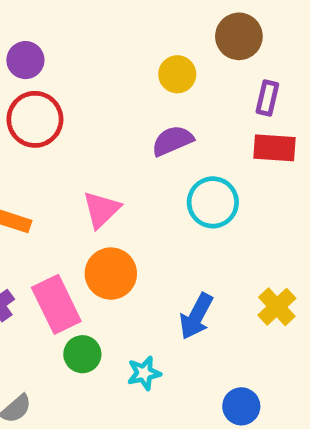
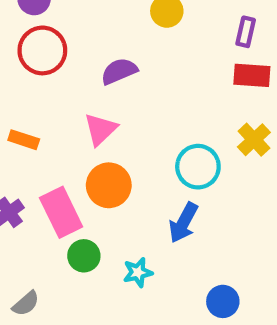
purple semicircle: (173, 141) -> (119, 71), moved
cyan circle: (213, 202) -> (198, 167), moved
yellow cross: (277, 307) -> (254, 140), moved

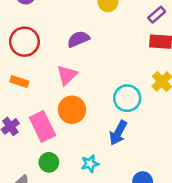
purple rectangle: (246, 32) -> (157, 15), turned 36
red circle: (42, 50) -> (24, 42), moved
green circle: (84, 256) -> (49, 162), moved

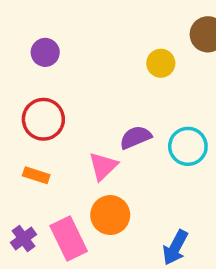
purple semicircle: (78, 39) -> (136, 137), moved
cyan circle: (127, 98) -> (188, 146), moved

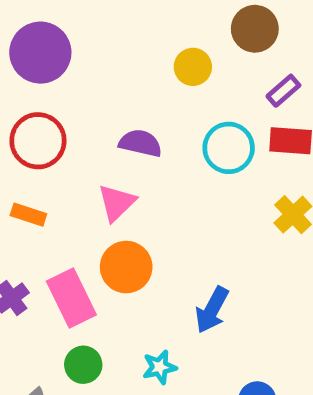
purple circle: (45, 52) -> (40, 53), size x1.6
purple semicircle: (136, 137) -> (140, 143), moved, turned 36
cyan circle: (188, 146) -> (229, 148), moved

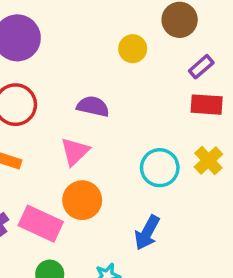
cyan circle: (229, 148) -> (160, 168), moved
pink rectangle: (71, 298) -> (41, 224), turned -39

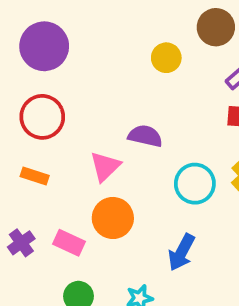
purple semicircle: (93, 106) -> (145, 136), moved
pink rectangle: (41, 224) -> (69, 243), size x0.7

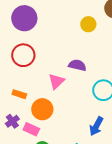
orange rectangle: (35, 176) -> (19, 94), moved
orange circle: (113, 218) -> (42, 109), moved
pink rectangle: (69, 243) -> (31, 129), moved

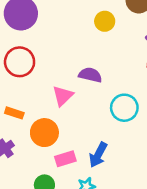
blue arrow: (96, 126) -> (98, 155), moved
pink rectangle: (31, 129) -> (65, 159), moved, turned -42

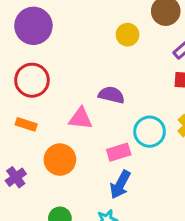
pink triangle: (63, 96) -> (80, 118), turned 50
orange rectangle: (14, 113) -> (26, 124), moved
pink rectangle: (65, 159) -> (119, 152), moved

